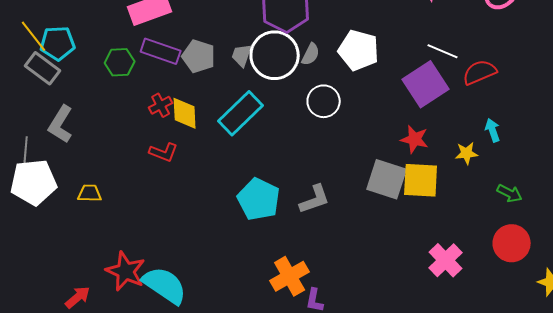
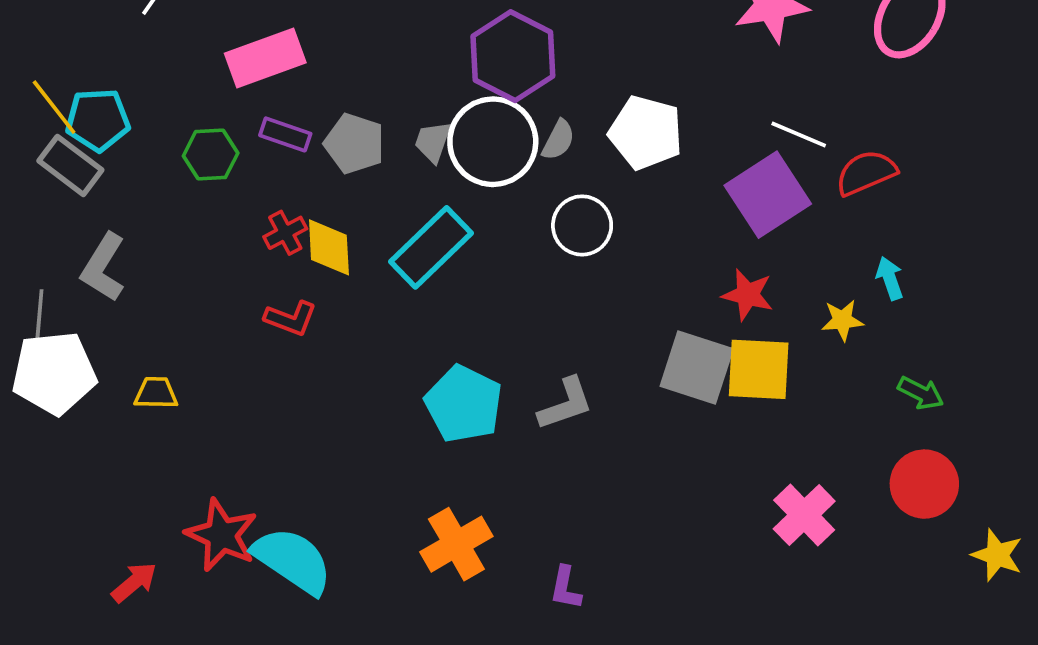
purple rectangle: (161, 51) -> (285, 134), size x0.7
orange cross: (290, 276) -> (456, 544), moved

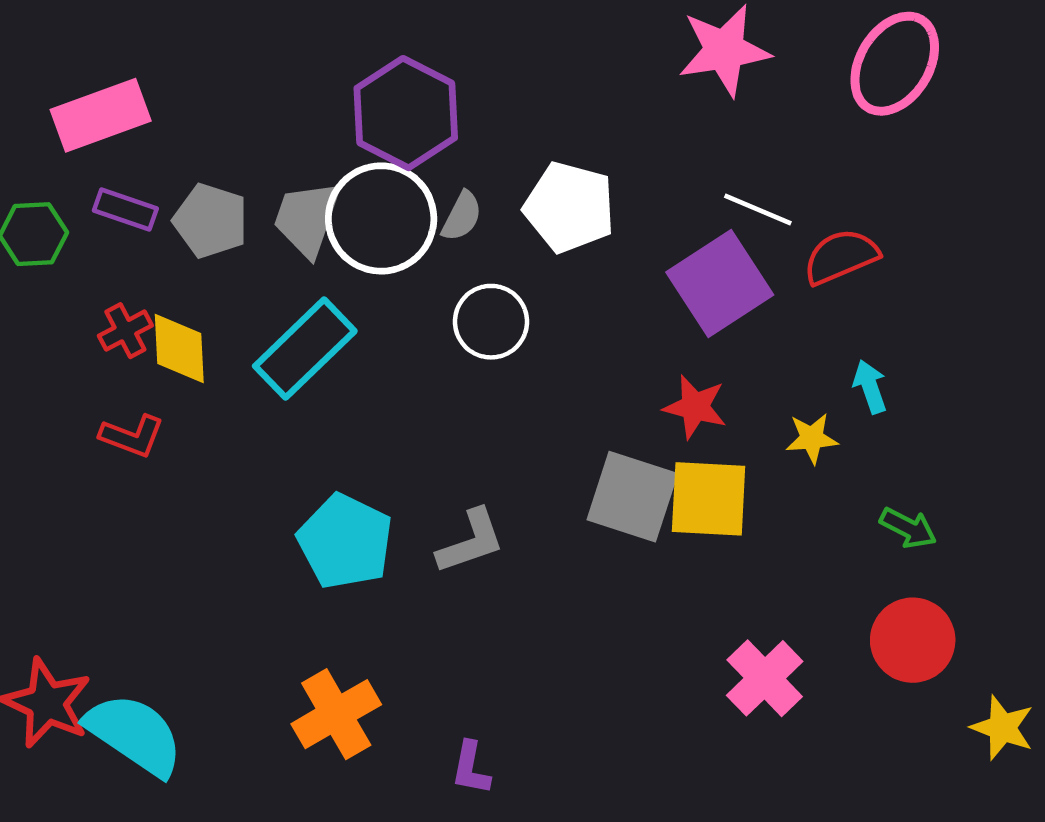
gray trapezoid: (433, 142) -> (307, 218), size x1.5

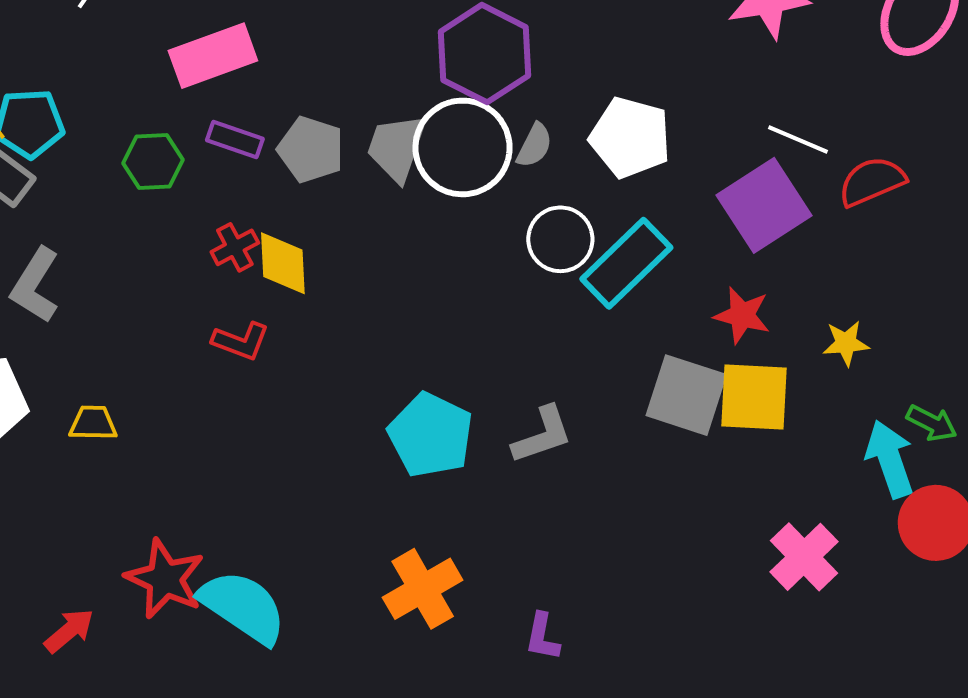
cyan rectangle: (305, 349) -> (626, 263), moved
cyan arrow: (870, 387) -> (890, 459), moved, size x1.6

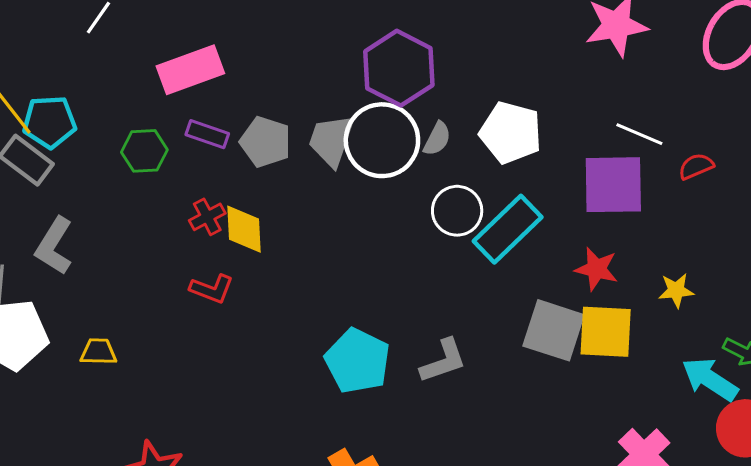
red semicircle: (872, 181) -> (696, 166), size x0.7
purple square: (764, 205) -> (613, 185), turned 32
cyan arrow: (890, 459) -> (710, 379), turned -38

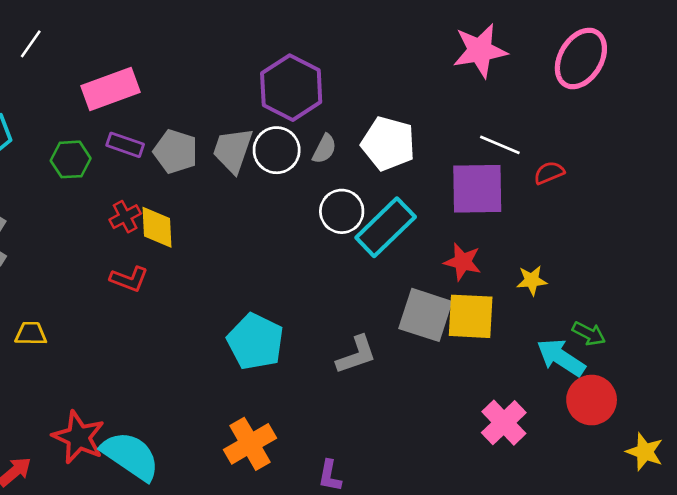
white circle: (382, 140) -> (277, 150), size x0.7
gray L-shape: (443, 361) -> (356, 355), moved

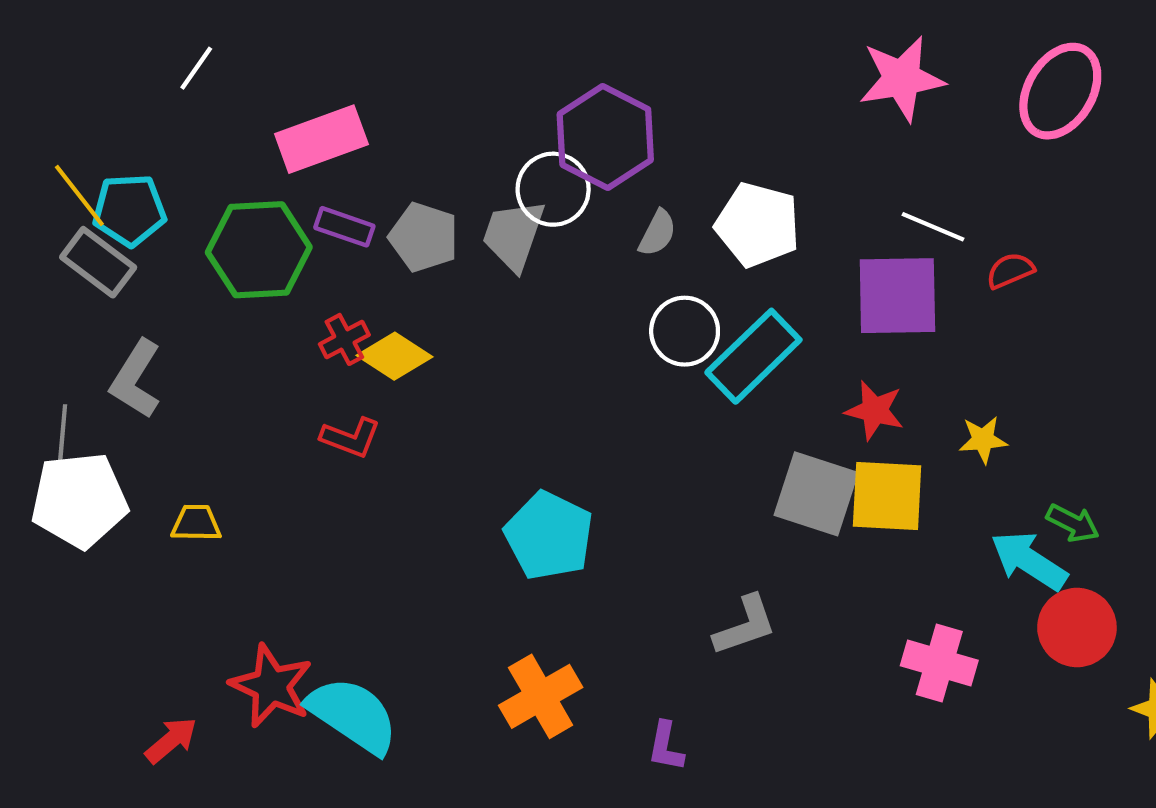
white circle: (277, 150) -> (553, 189), moved
green hexagon: (71, 159) -> (259, 250), size x1.6
yellow diamond: (157, 227) -> (394, 356), turned -54
gray L-shape: (356, 355) -> (745, 625), moved
pink cross: (504, 423) -> (939, 663), turned -30

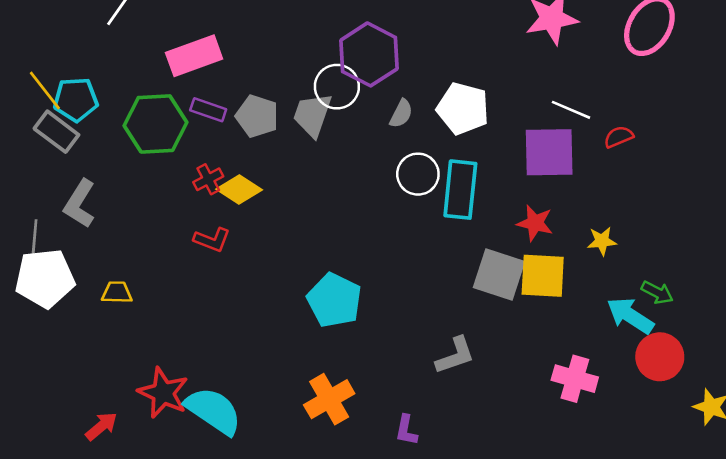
cyan rectangle: (753, 356) -> (460, 190), turned -40

